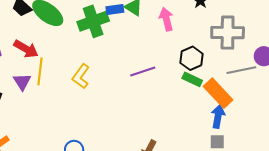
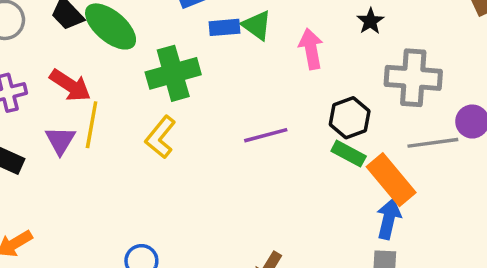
green cross: (93, 21) -> (173, 73), moved

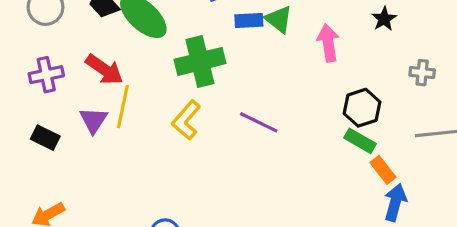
gray cross: (413, 78) -> (422, 73), size x0.5
purple line: (266, 135) -> (259, 122), moved, turned 39
orange rectangle: (391, 180) -> (383, 170), moved, size x0.6

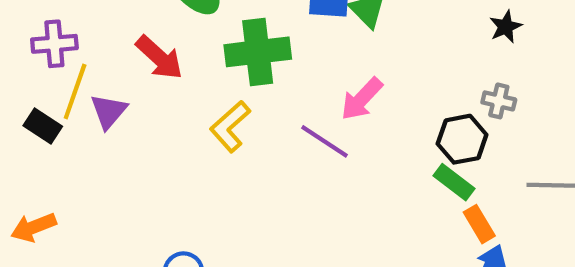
pink arrow: (328, 43) -> (362, 99), moved, turned -135
red arrow: (104, 70) -> (159, 58), moved
gray cross: (422, 73) -> (499, 101), moved
yellow line: (123, 107) -> (75, 92), moved

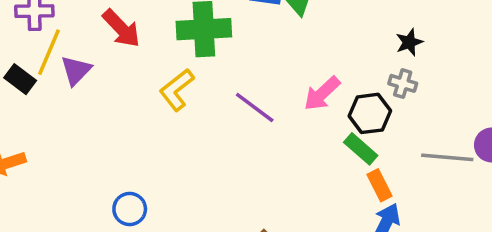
black star: (506, 27) -> (409, 42), moved
pink arrow: (362, 99) -> (322, 94), moved

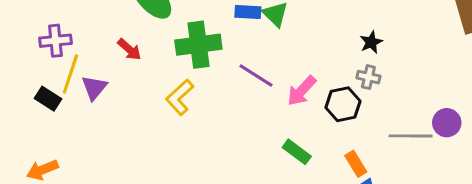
red arrow: (121, 28) -> (129, 49), size x0.7
purple line: (255, 108) -> (256, 76), moved
green rectangle: (361, 149) -> (297, 152), moved

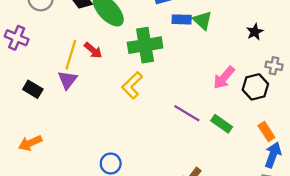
purple cross: (55, 41) -> (17, 38), moved, turned 30
black star: (371, 42) -> (255, 32), moved
yellow line: (70, 74) -> (71, 55), moved
purple line: (256, 76) -> (187, 113), moved

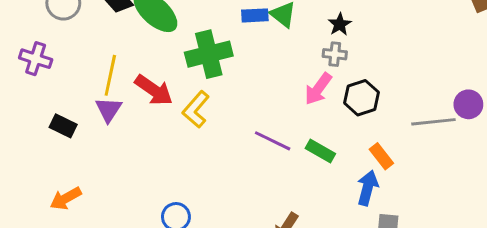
black star: (255, 32) -> (340, 24), moved
red arrow: (93, 50) -> (154, 90), moved, size x1.5
gray cross: (274, 66) -> (335, 54), moved
blue arrow: (273, 155) -> (368, 188), moved

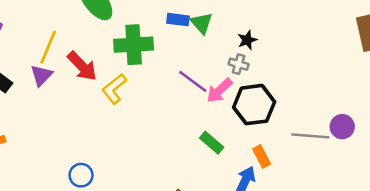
black hexagon: (361, 98) -> (254, 105), size x1.4
purple line: (273, 141) -> (193, 81), moved

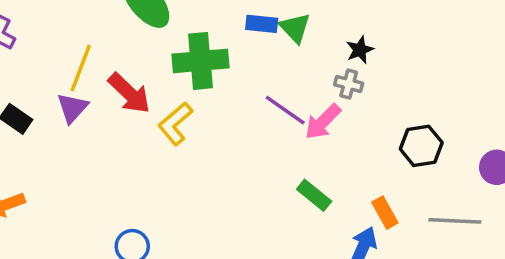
black hexagon: (254, 105) -> (421, 146), moved, size x0.7
gray line: (310, 136) -> (455, 221), moved

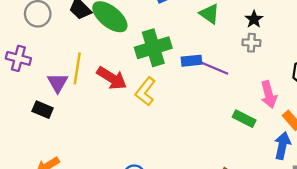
blue rectangle: (262, 24) -> (191, 61), moved
purple triangle: (72, 108) -> (58, 83), moved
pink arrow: (323, 122) -> (269, 95), moved, turned -48

